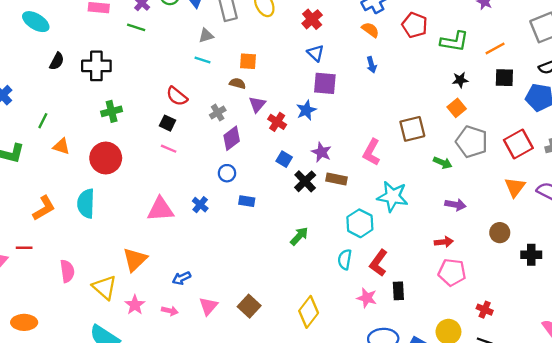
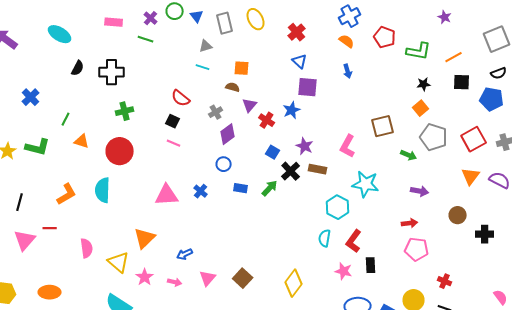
green arrow: (299, 236) -> (270, 188), moved

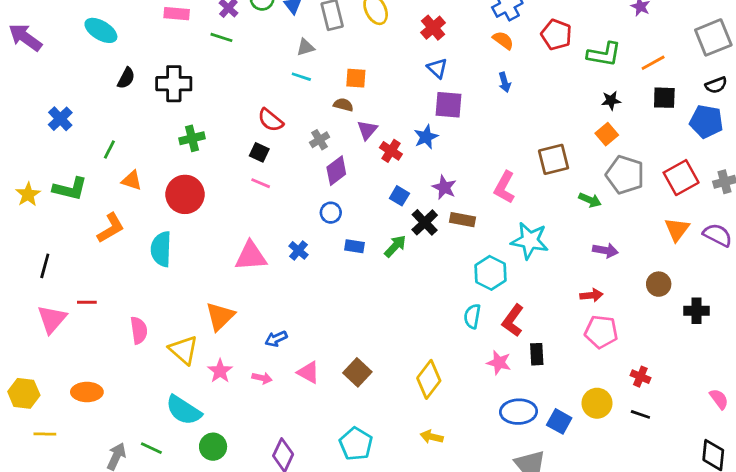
orange L-shape: (67, 194) -> (111, 228), moved
pink triangle: (208, 278) -> (308, 372), turned -42

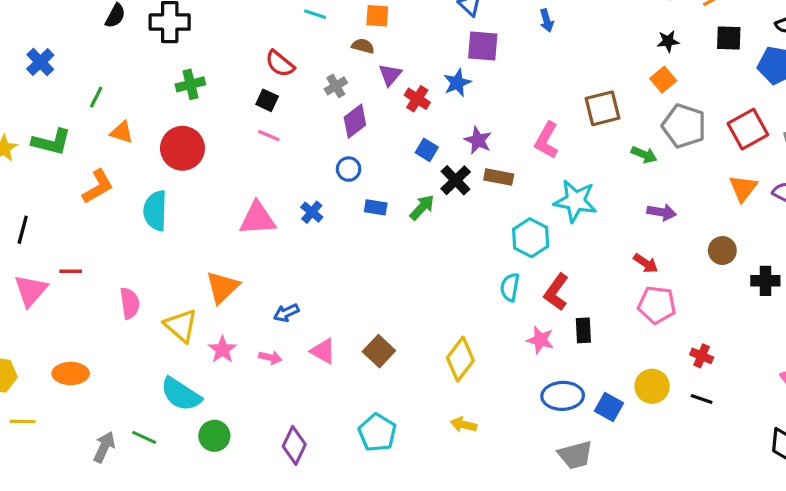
red arrow: (591, 295) -> (646, 263), turned 40

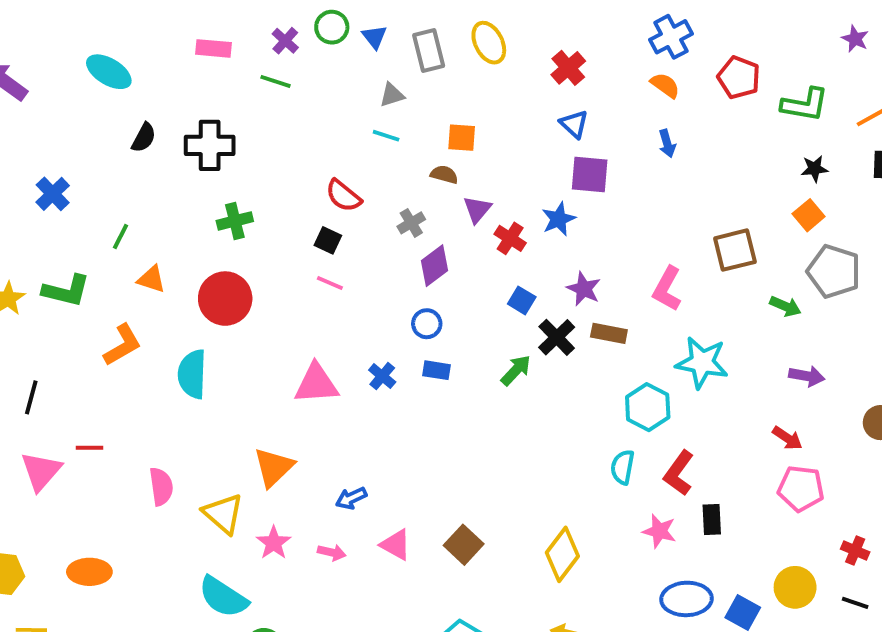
blue rectangle: (376, 207) -> (436, 370), moved

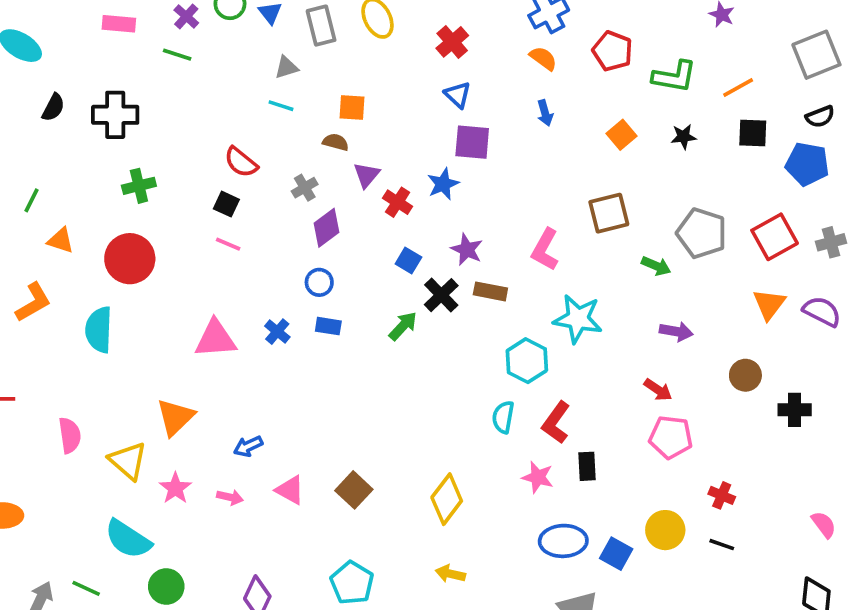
orange square: (809, 215) -> (622, 135), moved

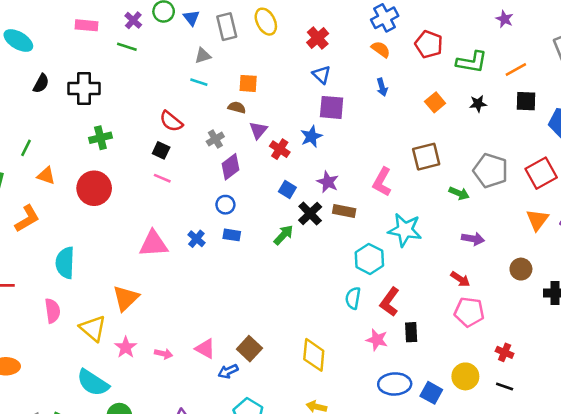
cyan semicircle: (99, 330) -> (65, 263), moved
blue arrow: (248, 446) -> (228, 371), moved
yellow diamond: (447, 499) -> (314, 355), turned -32

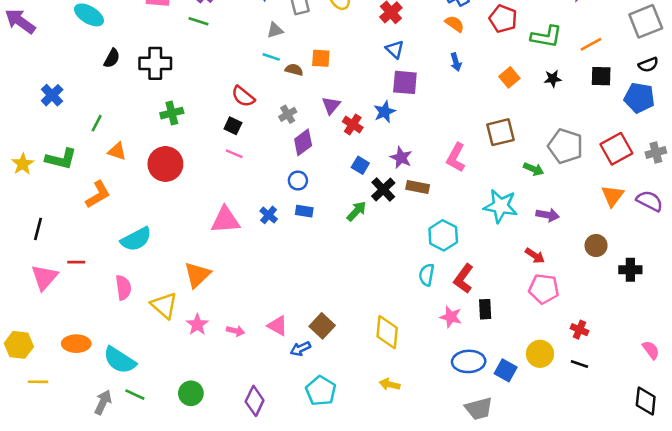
brown semicircle: (237, 107) -> (294, 70), moved
cyan star: (405, 230) -> (500, 206), moved
cyan semicircle: (65, 263) -> (136, 239), turned -120
cyan semicircle: (93, 383) -> (120, 360), moved

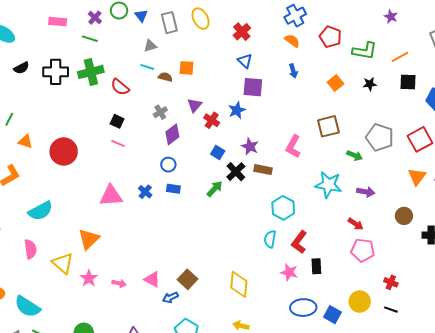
black semicircle: (112, 58) -> (21, 68), turned 35
red semicircle: (243, 96) -> (120, 87), moved
green cross: (172, 113) -> (91, 72), moved, size x1.4

